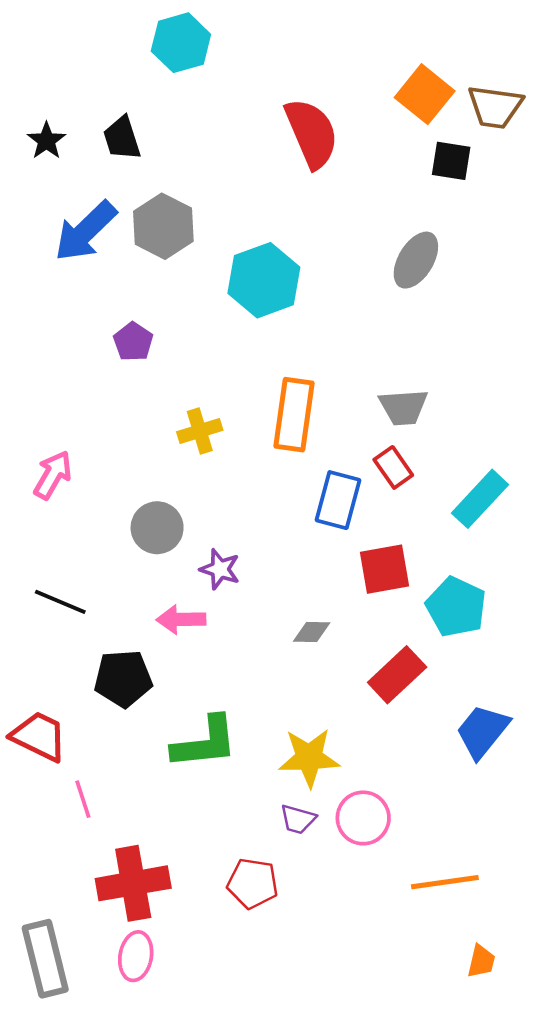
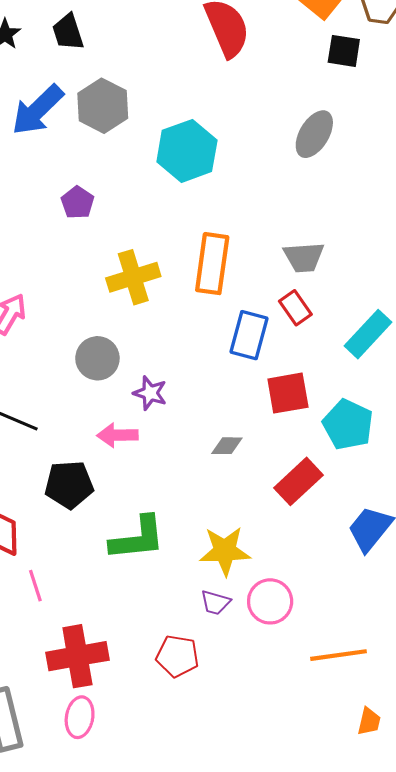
yellow cross: (200, 431) -> (133, 277), size x1.4

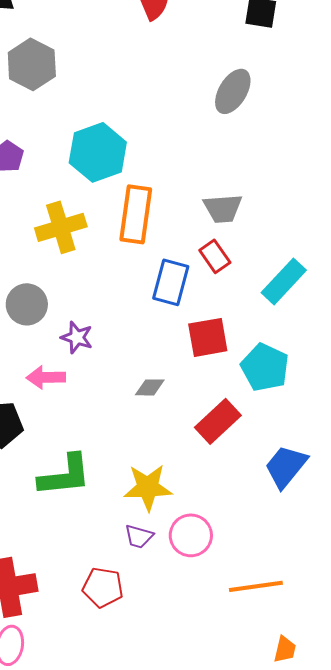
cyan hexagon: (187, 151) -> (98, 152), moved

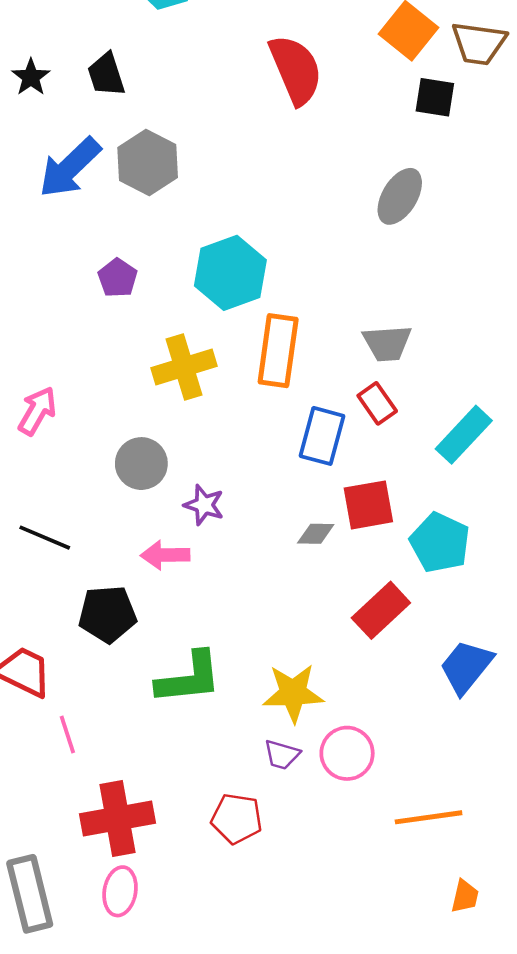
gray diamond: (150, 387) -> (316, 534), moved

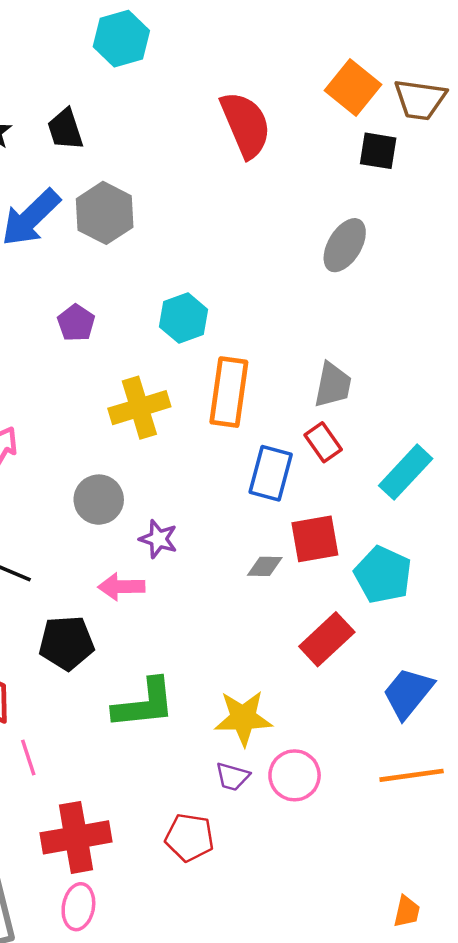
cyan hexagon: (230, 273) -> (183, 318), size x0.7
gray trapezoid: (387, 343) -> (333, 385), turned -75
orange line: (429, 817) -> (412, 775), moved

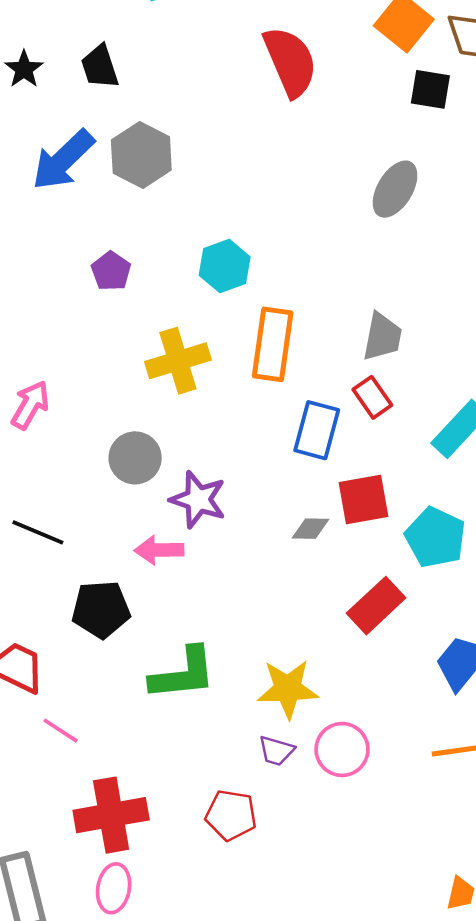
purple star: (158, 539) -> (198, 500), size x1.4
pink line: (28, 757) -> (61, 731), turned -39

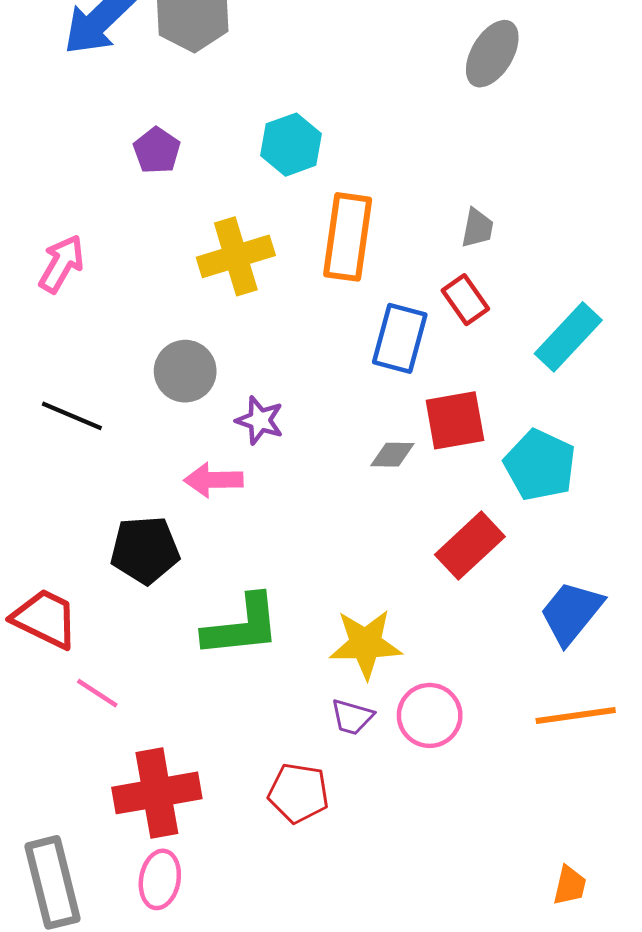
gray trapezoid: (382, 337) -> (477, 228), size x0.7
pink arrow: (30, 405) -> (61, 264), moved
purple star: (198, 500) -> (260, 420), size x0.7
black line: (38, 532) -> (72, 416), moved

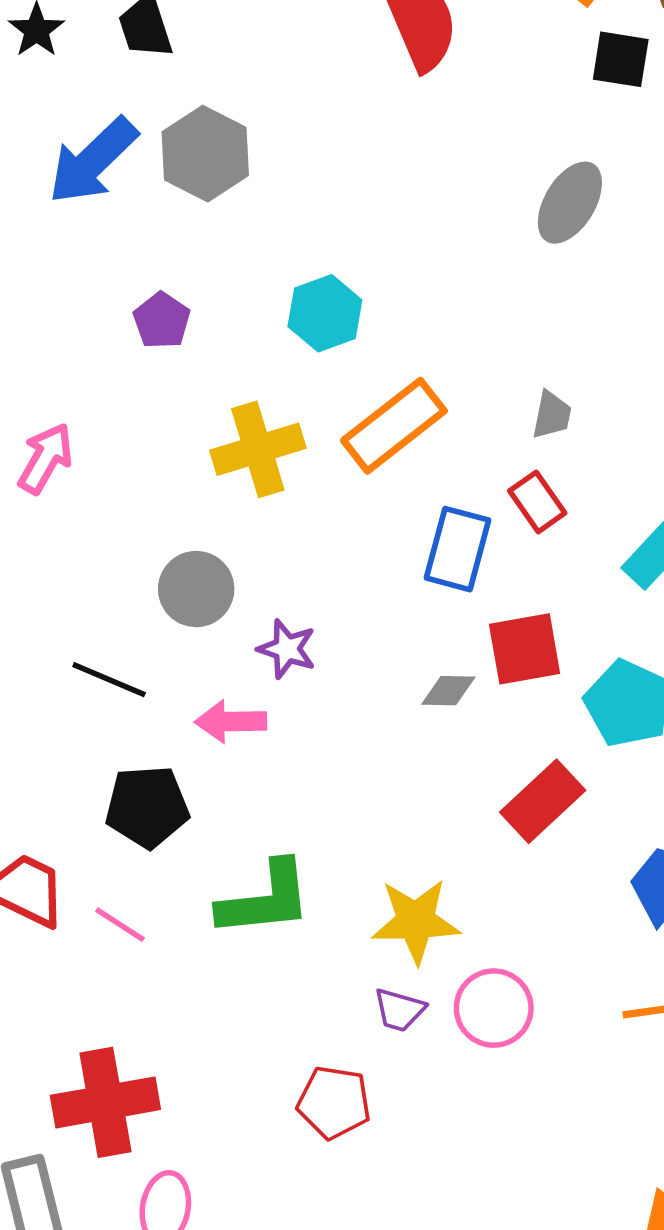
orange rectangle: (348, 237) -> (394, 426), turned 44
black line: (72, 416) -> (109, 680), moved
pink line: (97, 693) -> (120, 925), moved
red cross: (157, 793) -> (105, 1102), moved

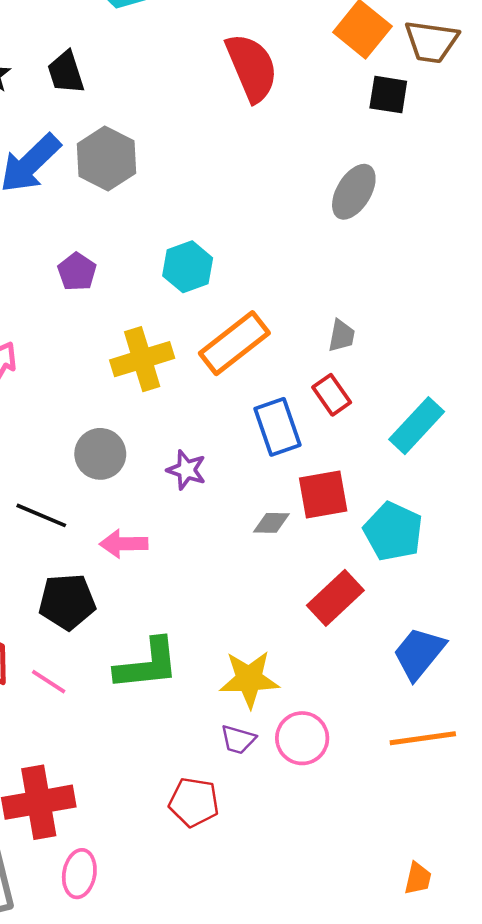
blue rectangle: (457, 549) -> (278, 427), turned -34
purple star: (287, 649) -> (186, 470), moved

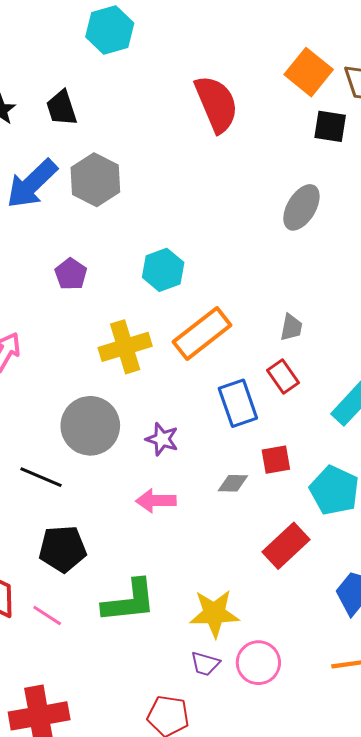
gray circle: (100, 454) -> (90, 426), size x1.4
red square: (323, 495) -> (276, 460), size x0.7
pink arrow: (124, 544) -> (156, 501), moved

